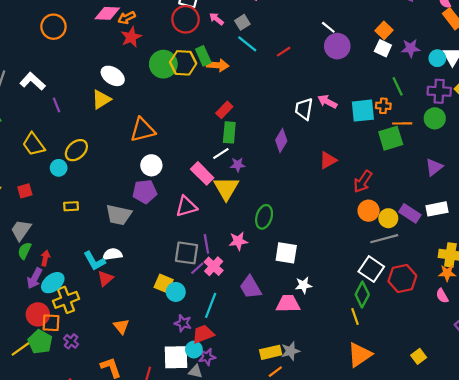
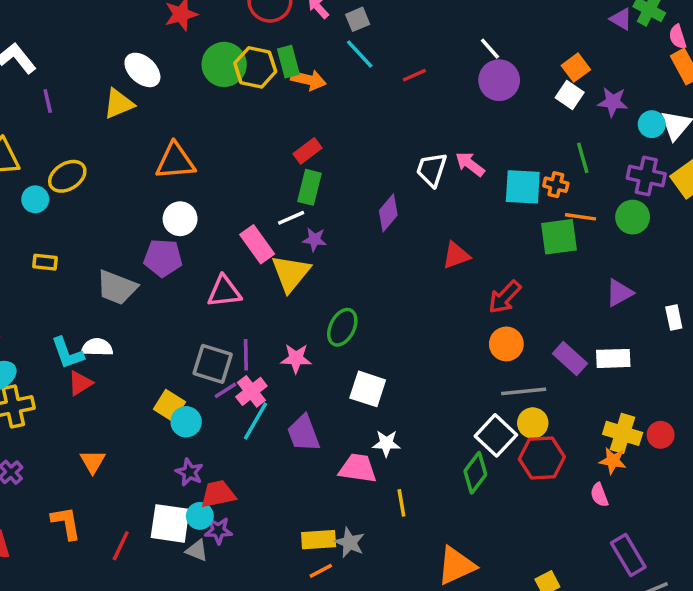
yellow circle: (388, 218) -> (533, 423), moved
cyan line: (211, 305) -> (255, 421), moved
yellow line: (355, 316) -> (401, 503), moved
gray star: (290, 351) -> (350, 542), turned 30

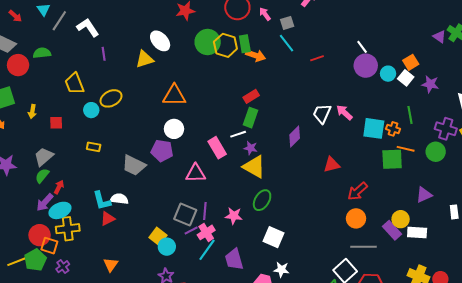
cyan circle: (652, 124) -> (388, 74), moved
yellow triangle: (291, 273) -> (254, 167), moved, turned -45
yellow circle: (533, 423) -> (401, 219), moved

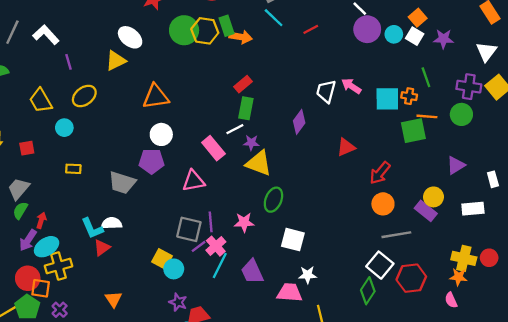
yellow ellipse: (111, 98) -> (84, 96), moved
white rectangle: (417, 232) -> (473, 209), moved

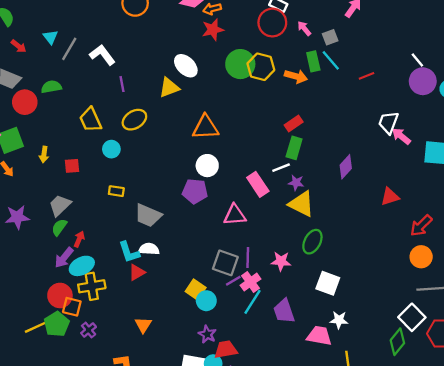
green rectangle: (227, 26) -> (313, 61), moved
white trapezoid: (326, 91) -> (388, 123), moved
gray trapezoid: (122, 183) -> (148, 215), moved

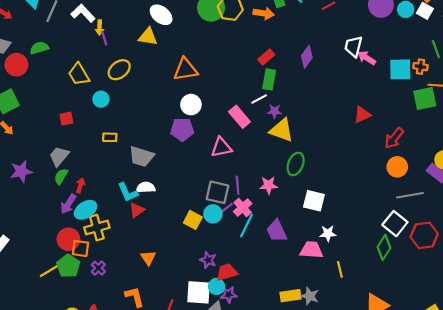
yellow triangle: (169, 88) -> (148, 37), turned 36
yellow arrow: (44, 154) -> (100, 28), moved
purple diamond: (346, 167) -> (307, 57), moved
cyan circle: (206, 301) -> (213, 214), moved

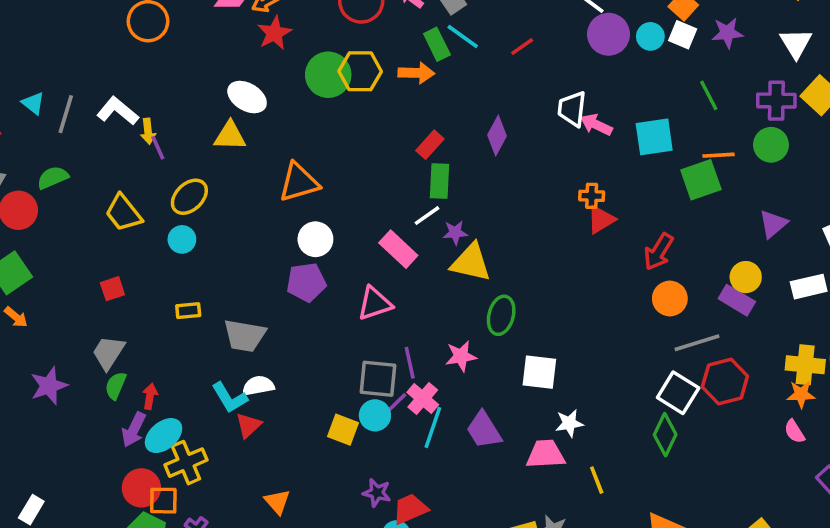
orange cross: (420, 67) -> (592, 196), moved
cyan circle: (101, 99) -> (182, 239), moved
red hexagon: (424, 235) -> (725, 382), moved

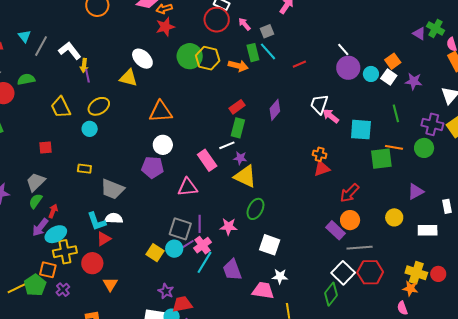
purple rectangle: (737, 300) -> (335, 230), moved
red circle: (141, 488) -> (92, 263), moved

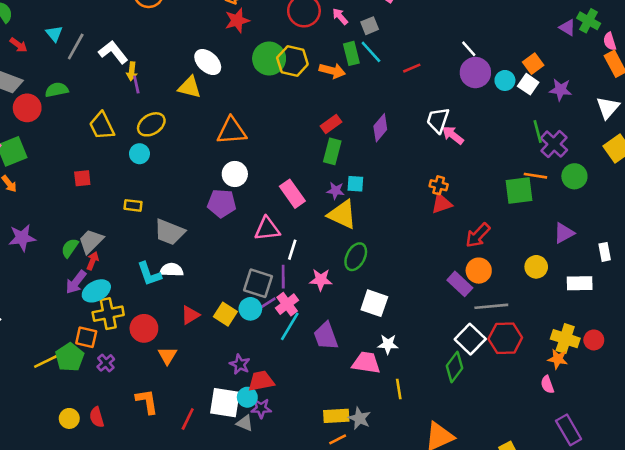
purple cross: (432, 124) -> (554, 144), moved, turned 30
cyan square: (361, 130) -> (355, 184), moved, size x0.6
white line: (227, 145) -> (292, 250), moved, turned -49
gray trapezoid: (36, 182) -> (91, 241), moved
red triangle: (104, 239) -> (190, 315), moved

